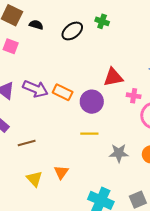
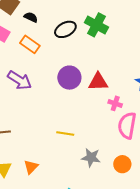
green cross: (102, 21) -> (96, 25), size x1.6
orange rectangle: (63, 92) -> (30, 44), moved
purple circle: (92, 102) -> (69, 78), moved

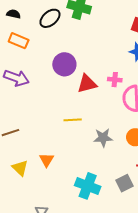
red triangle: (98, 82) -> (87, 84), moved

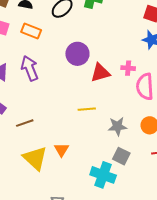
purple arrow: (16, 78) -> (30, 68), turned -130
yellow triangle: (20, 168) -> (35, 158), size x1.5
gray square: (125, 183) -> (121, 156), moved, turned -36

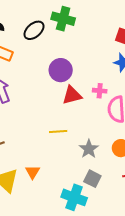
purple circle: (77, 54) -> (61, 70), moved
gray star: (118, 126) -> (89, 149), turned -30

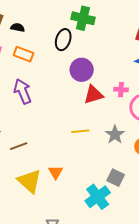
black ellipse: (34, 30) -> (63, 40), moved, turned -30
gray star: (89, 149) -> (115, 135), moved
cyan cross: (74, 197) -> (98, 197), turned 35

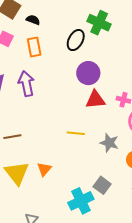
orange rectangle: (24, 54) -> (34, 47), turned 48
gray star: (115, 135) -> (109, 143), turned -30

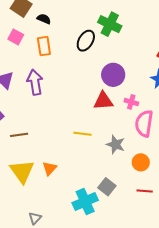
purple circle: (88, 73) -> (113, 75), moved

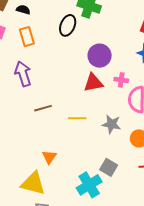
brown line: (19, 135) -> (43, 108), moved
yellow triangle: (22, 171) -> (33, 183), moved, turned -32

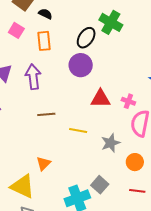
purple circle: (100, 56) -> (81, 65), moved
gray star: (111, 124) -> (111, 143), turned 30

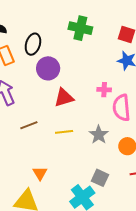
green cross: (111, 22) -> (80, 28), moved
black ellipse: (86, 38) -> (33, 44), moved
red triangle: (101, 99) -> (64, 98), moved

